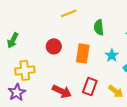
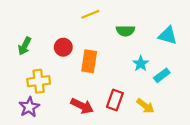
green semicircle: (99, 27) -> (125, 31), turned -84
red circle: (54, 46) -> (63, 47), moved
orange rectangle: (83, 53) -> (89, 61), moved

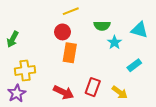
red circle: (63, 47) -> (62, 32), moved
cyan star: (141, 64) -> (114, 42), moved

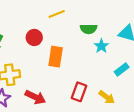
red circle: (62, 32) -> (34, 37), moved
red arrow: (64, 92) -> (35, 97), moved

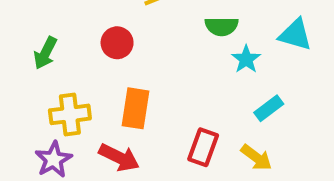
orange rectangle: (56, 57) -> (135, 108), moved
cyan rectangle: (122, 69) -> (269, 108), moved

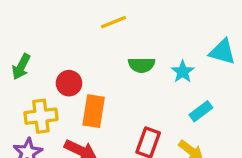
green semicircle: (222, 26) -> (142, 65), moved
red circle: (117, 43) -> (69, 83), moved

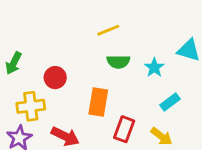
yellow line: (113, 22) -> (108, 30), moved
orange rectangle: (94, 111) -> (98, 102), moved

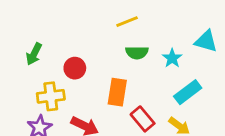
cyan rectangle: (170, 102) -> (188, 92), size x1.4
red rectangle: (124, 129) -> (143, 119), turned -60

